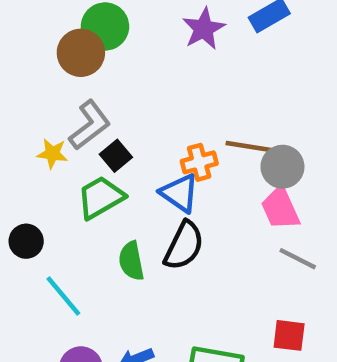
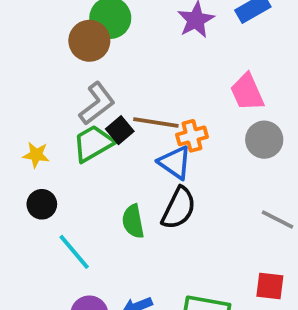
brown line: (252, 147) -> (156, 123), moved
yellow star: (52, 154) -> (36, 155), moved
green trapezoid: (101, 197) -> (93, 143), moved
pink trapezoid: (280, 208) -> (247, 92), moved

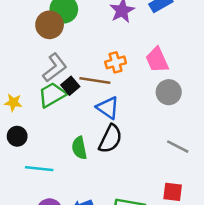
orange cross: (192, 136) -> (116, 62), moved
cyan line: (74, 252) -> (39, 169), turned -44

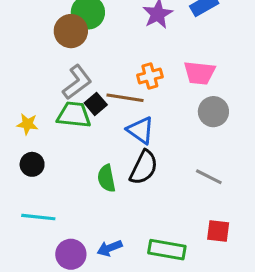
pink trapezoid: (157, 60) -> (199, 73), turned -60
green trapezoid: (52, 95) -> (74, 115), turned 36
gray line: (178, 147) -> (209, 177), moved
cyan line: (39, 169) -> (38, 217), moved

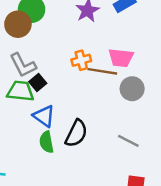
gray L-shape: (77, 82) -> (23, 65), turned 100
brown line: (125, 98) -> (102, 71), moved
blue triangle: (141, 130) -> (44, 116), moved

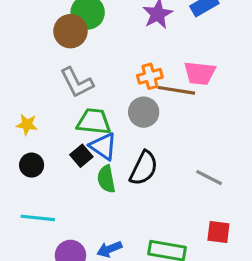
black square: (38, 83) -> (81, 156), moved
gray circle: (132, 89) -> (144, 112), moved
green trapezoid: (20, 91) -> (94, 121), moved

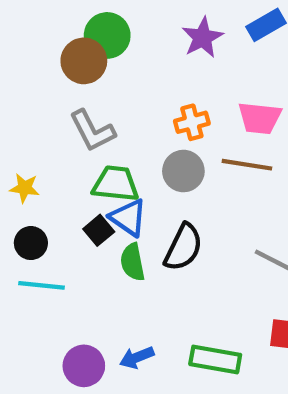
brown line: (176, 90) -> (247, 165), moved
cyan line: (38, 218) -> (41, 285), moved

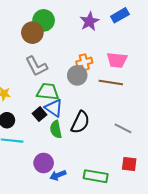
gray circle: (183, 171) -> (77, 75), moved
purple circle: (84, 366) -> (44, 163), moved

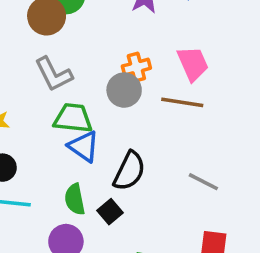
pink trapezoid: (117, 60) -> (193, 64), turned -120
black square: (40, 114) -> (110, 212), moved
green semicircle: (56, 129) -> (75, 199), moved

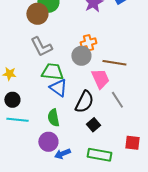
pink trapezoid: (193, 64) -> (100, 79), moved
gray line: (203, 182) -> (117, 100), moved, turned 30
black square: (110, 212) -> (93, 125), moved

